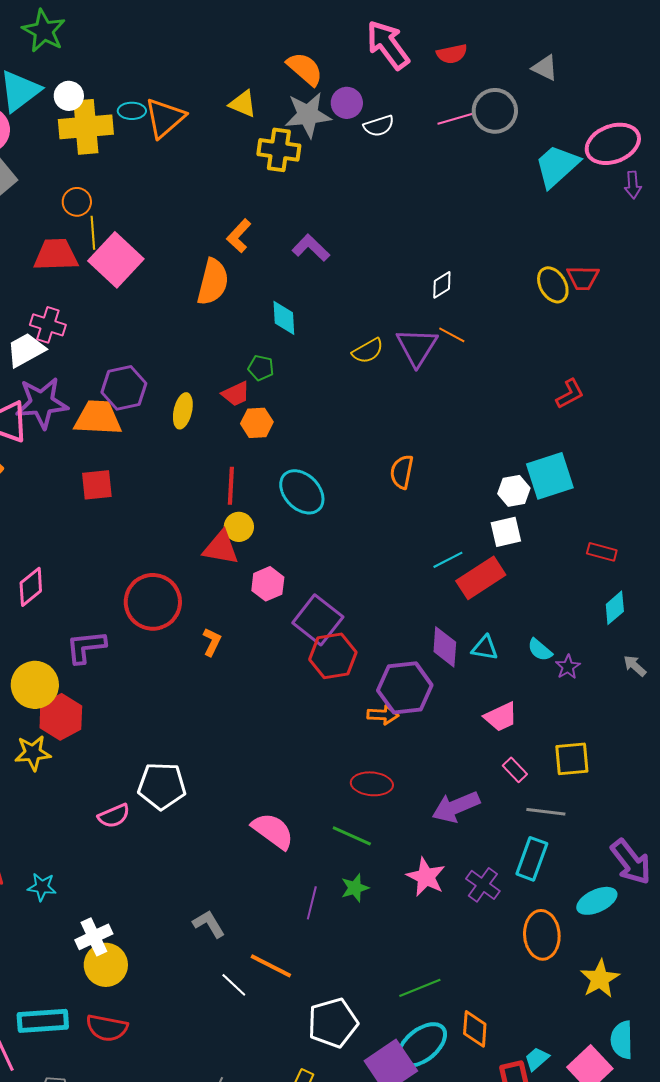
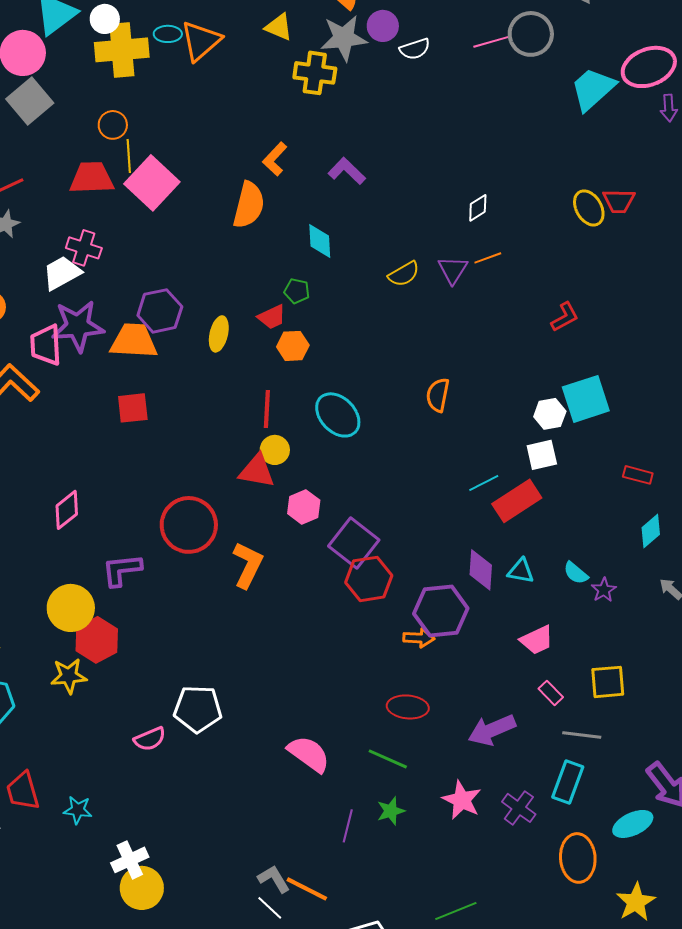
orange line: (452, 335) -> (488, 258), turned -48
purple triangle: (417, 347) -> (453, 270), size x0.7
red L-shape: (570, 394) -> (565, 317), moved
orange L-shape: (212, 642) -> (248, 565), size x1.6
gray L-shape: (209, 924) -> (274, 879), moved

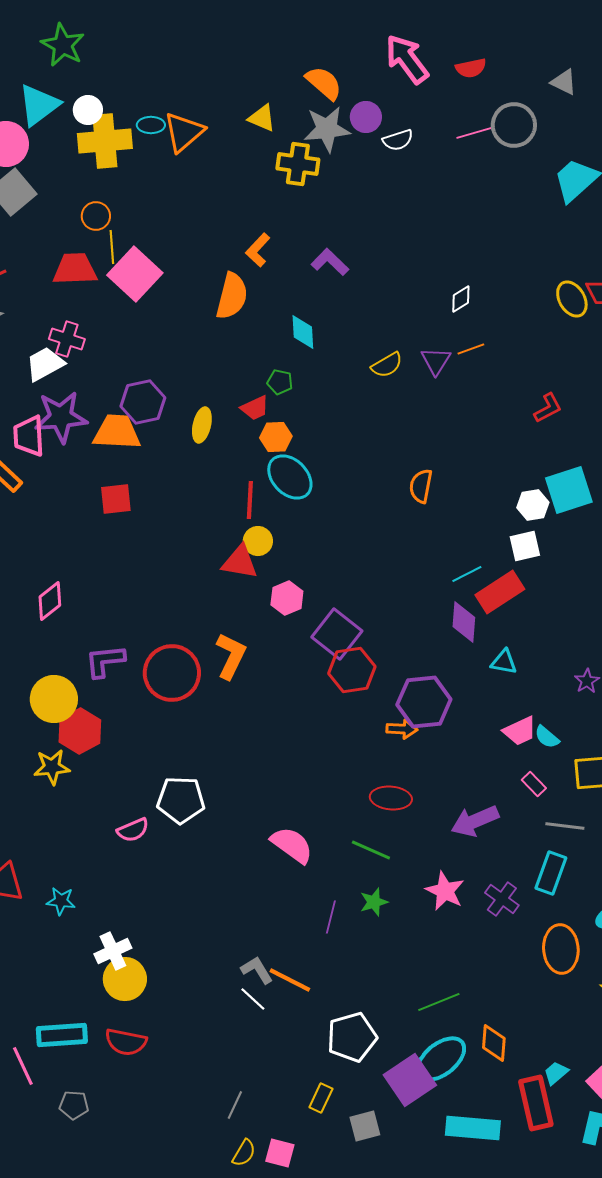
cyan ellipse: (338, 415) -> (290, 477), moved
red circle: (189, 525) -> (172, 673), moved
purple diamond: (481, 570) -> (464, 622), moved
cyan semicircle: (576, 573) -> (547, 737), moved

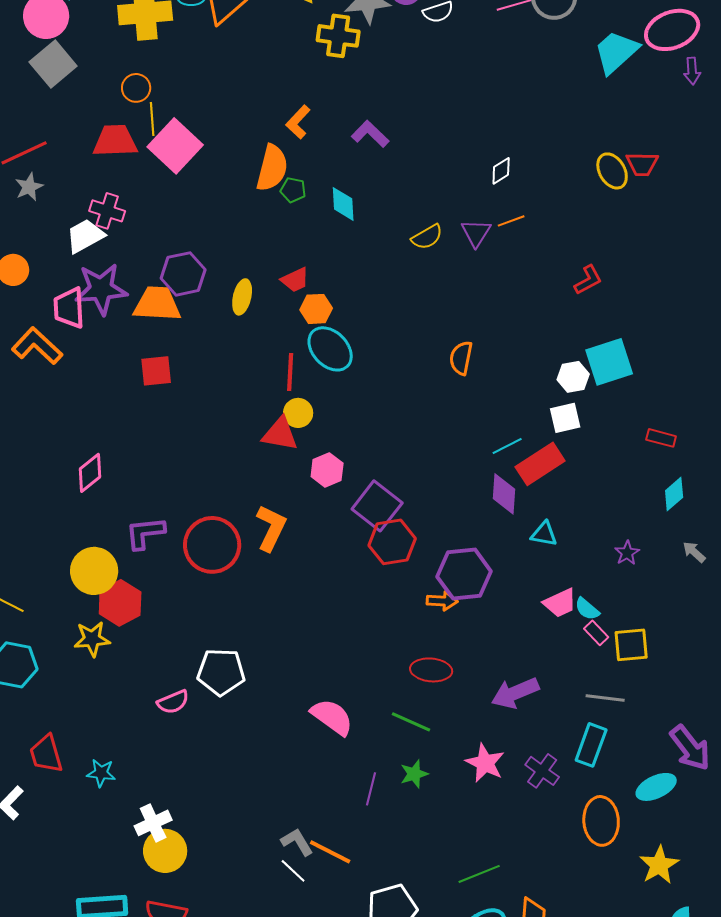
green pentagon: (280, 382) -> (293, 190), moved
pink rectangle: (534, 784) -> (596, 633), moved

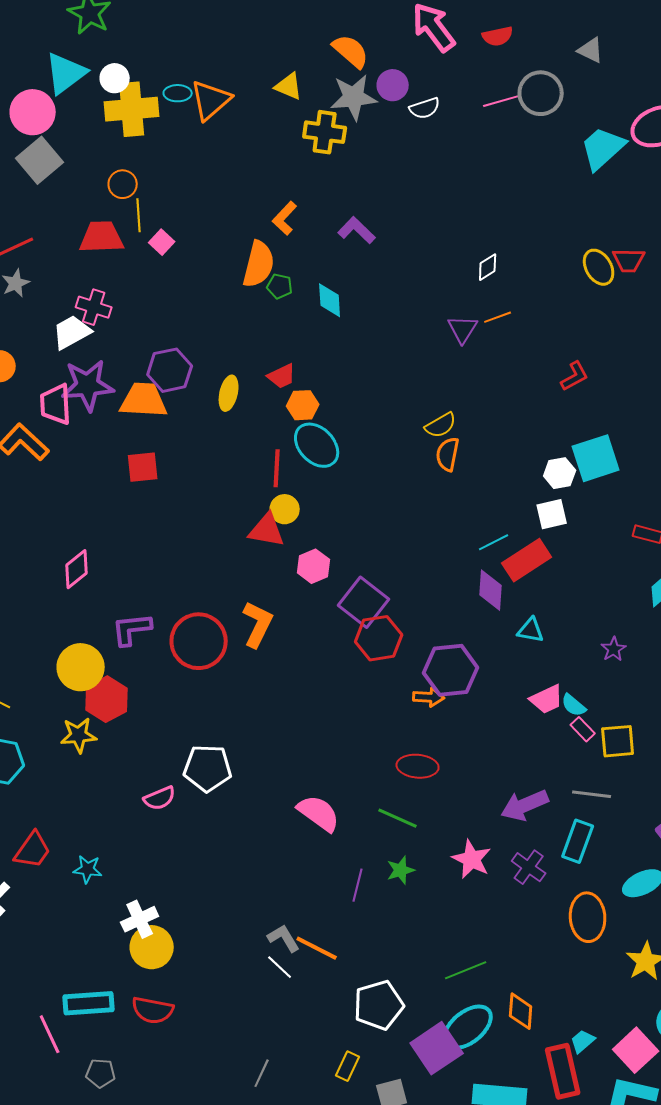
pink square: (175, 146) -> (162, 242), size x0.5
yellow semicircle: (427, 237) -> (441, 425), moved
purple arrow: (515, 693) -> (525, 805), moved
red trapezoid: (46, 754) -> (33, 850), turned -129

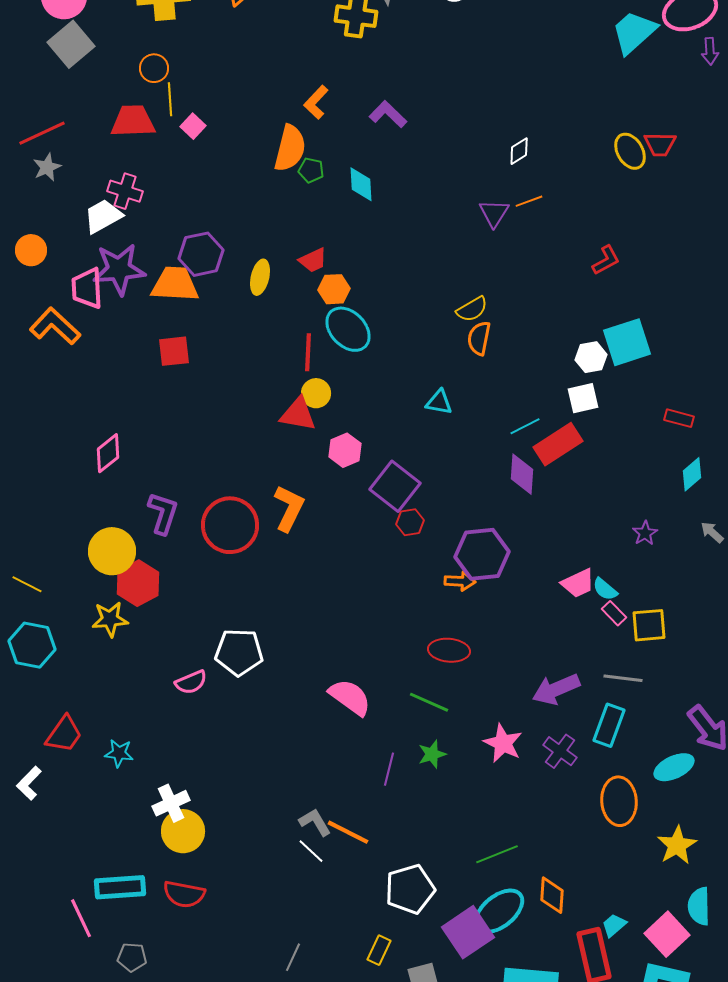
purple L-shape: (132, 629) -> (163, 513), turned 114
cyan triangle: (531, 630) -> (439, 402), moved
red hexagon: (379, 638) -> (410, 522), size x0.6

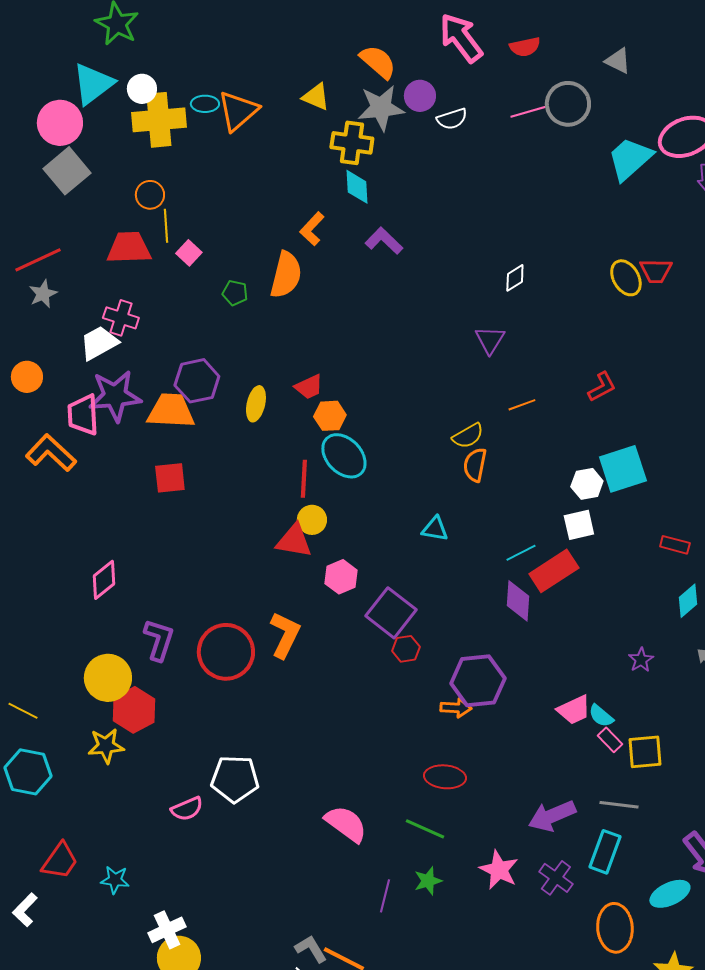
green pentagon: (311, 170) -> (235, 293), moved
cyan diamond: (361, 184) -> (357, 187), moved
orange line: (529, 201) -> (522, 405), moved

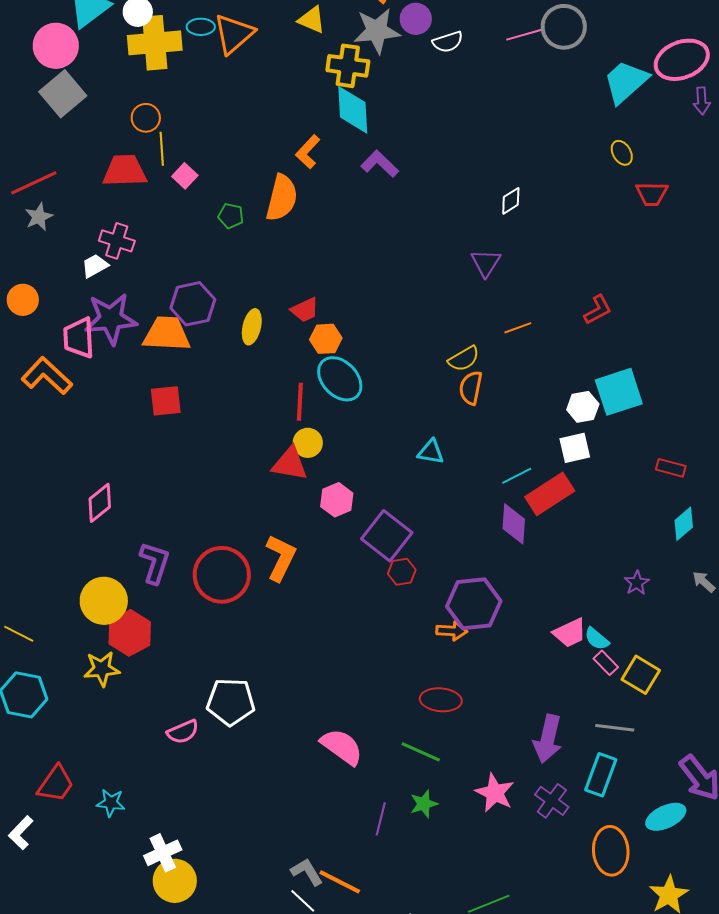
cyan diamond: (357, 187) -> (353, 110), size x1.4
yellow ellipse: (626, 278) -> (622, 153), moved, size x0.7
white trapezoid: (99, 343) -> (95, 266), size x0.7
yellow square: (645, 752) -> (641, 675), turned 36
purple arrow: (552, 816) -> (548, 739), turned -54

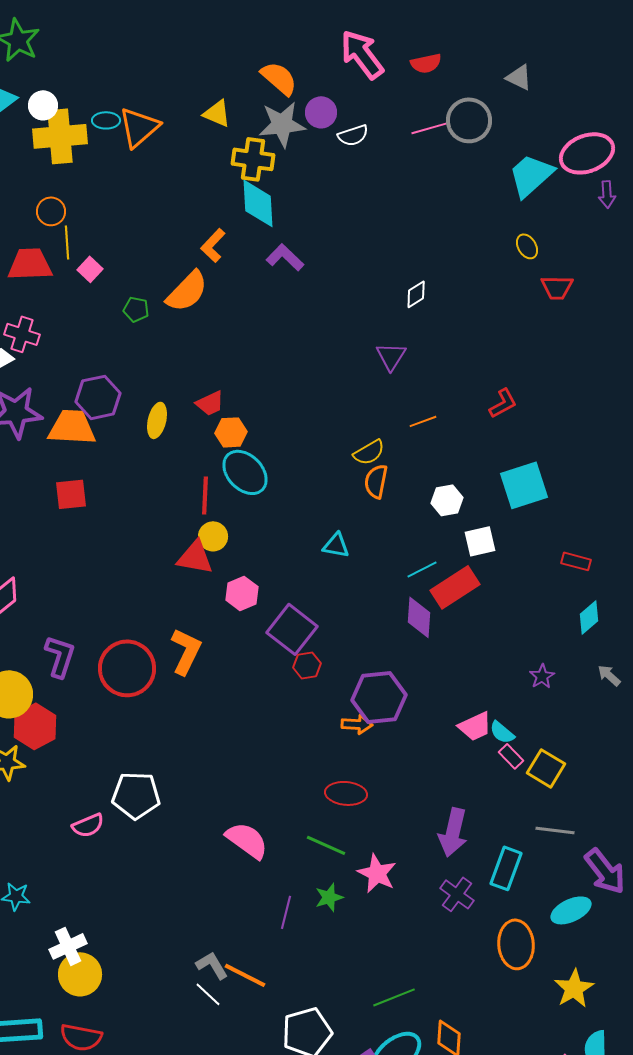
orange semicircle: (282, 198) -> (187, 291), turned 30
white hexagon: (583, 407) -> (447, 500), moved
gray line: (615, 728) -> (555, 830), moved
pink star: (495, 793) -> (377, 873), moved

